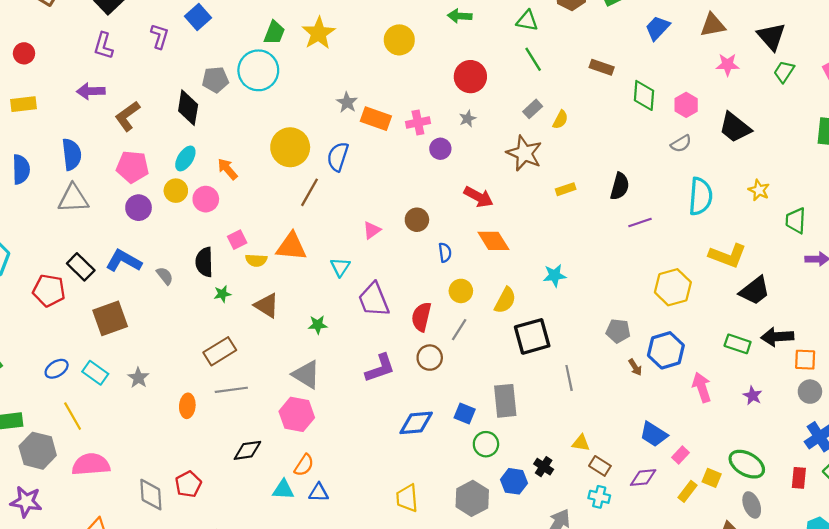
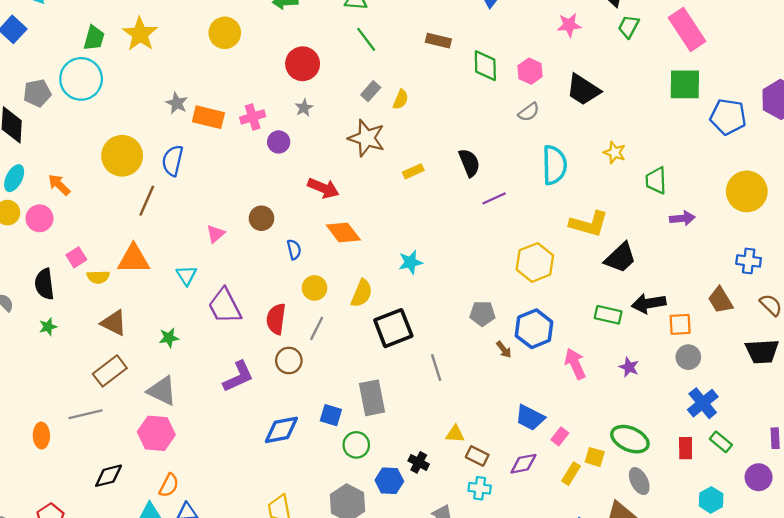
black semicircle: (620, 186) -> (469, 163), turned -32
green star: (222, 294) -> (48, 327), moved
brown rectangle: (220, 351) -> (110, 371), moved

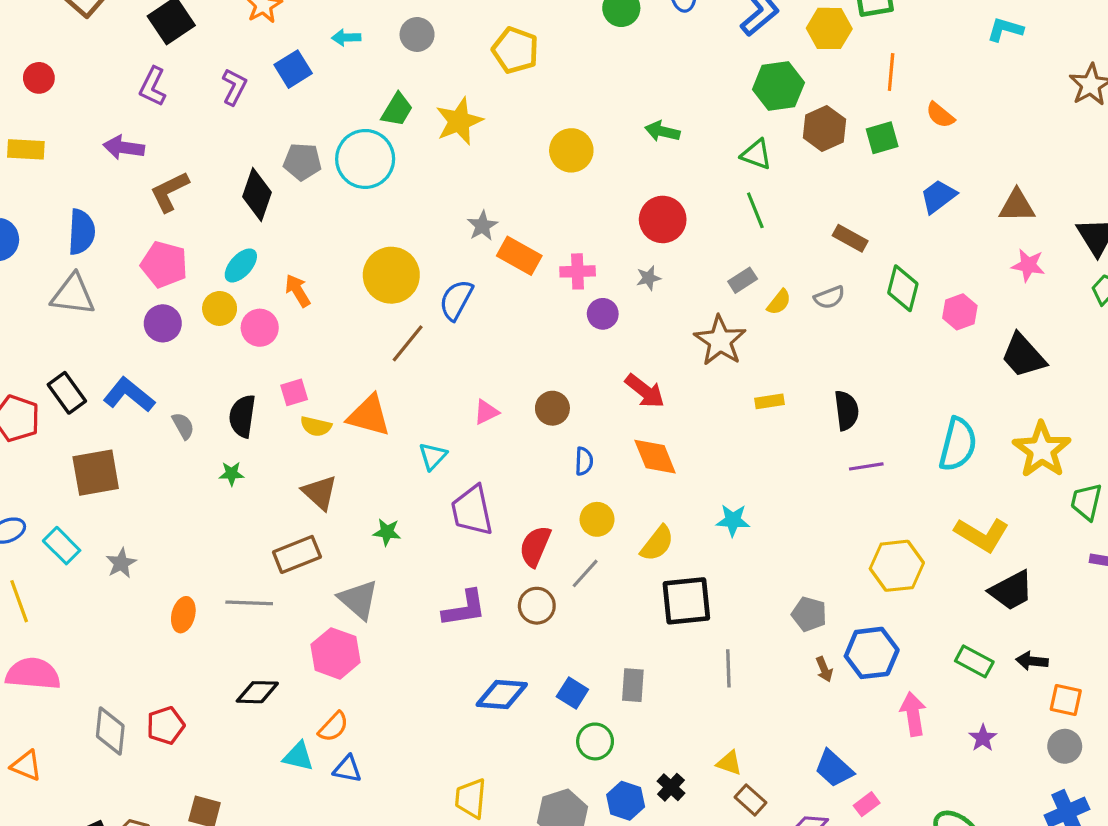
gray semicircle: (529, 112) -> (829, 297), moved
yellow star: (615, 153) -> (1042, 450), size x1.8
black arrow: (649, 303) -> (1032, 661), size x0.7
gray rectangle: (372, 398) -> (633, 685), size x0.7

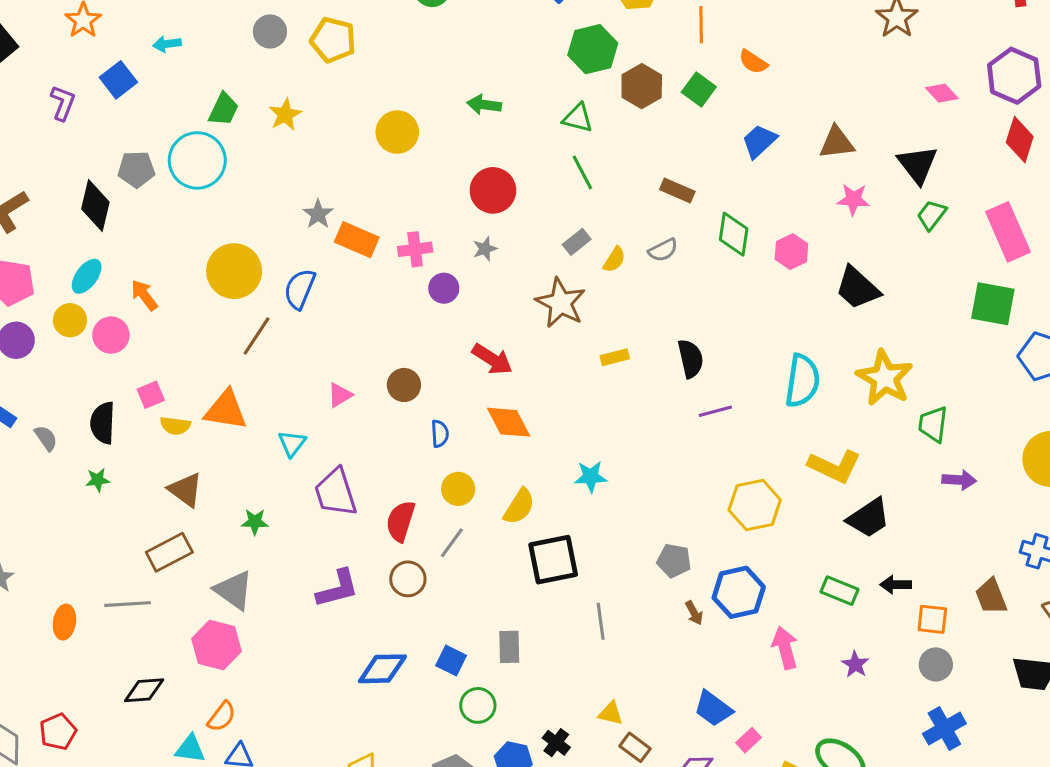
gray circle: (417, 34) -> (270, 32), moved
yellow star: (459, 121) -> (285, 115), size x0.7
green square: (882, 138) -> (699, 90), turned -32

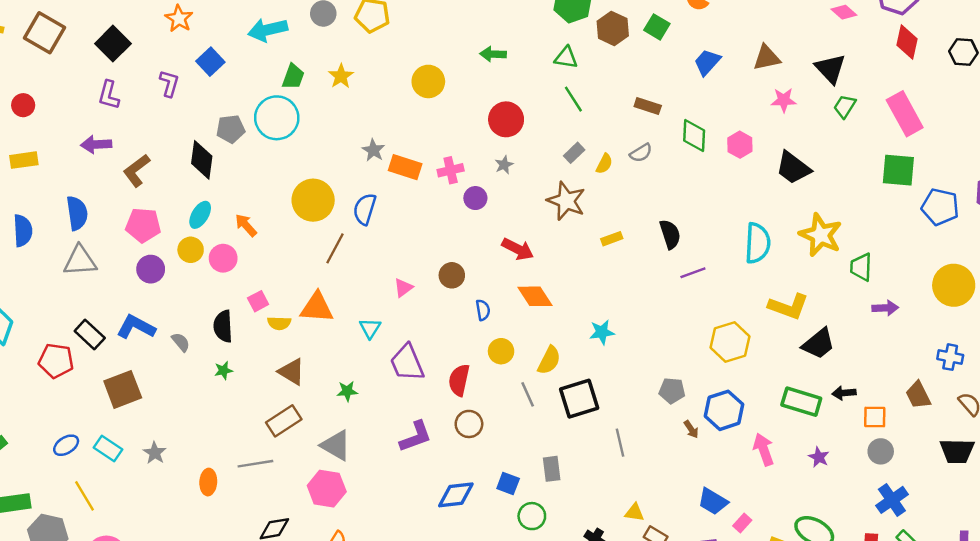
cyan arrow: (167, 44) -> (268, 30), moved, size x1.8
gray line: (452, 543) -> (528, 394), moved, turned -55
green rectangle: (840, 591) -> (801, 402), size x1.4

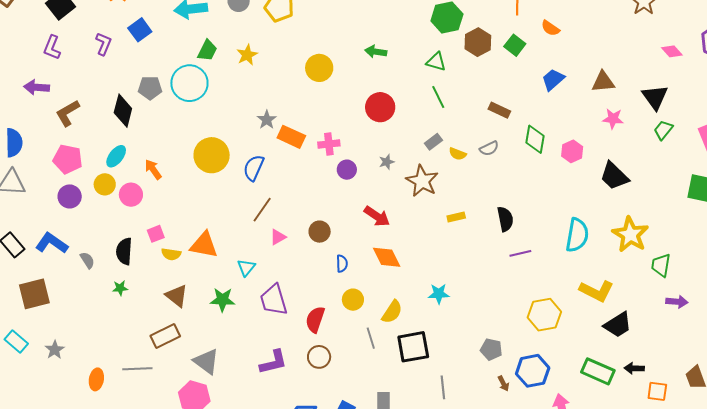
yellow semicircle: (604, 164) -> (458, 154), turned 78
gray star: (504, 165) -> (387, 162), moved
brown line: (335, 248) -> (262, 210), moved
green star: (347, 391) -> (222, 300), moved, size x1.4

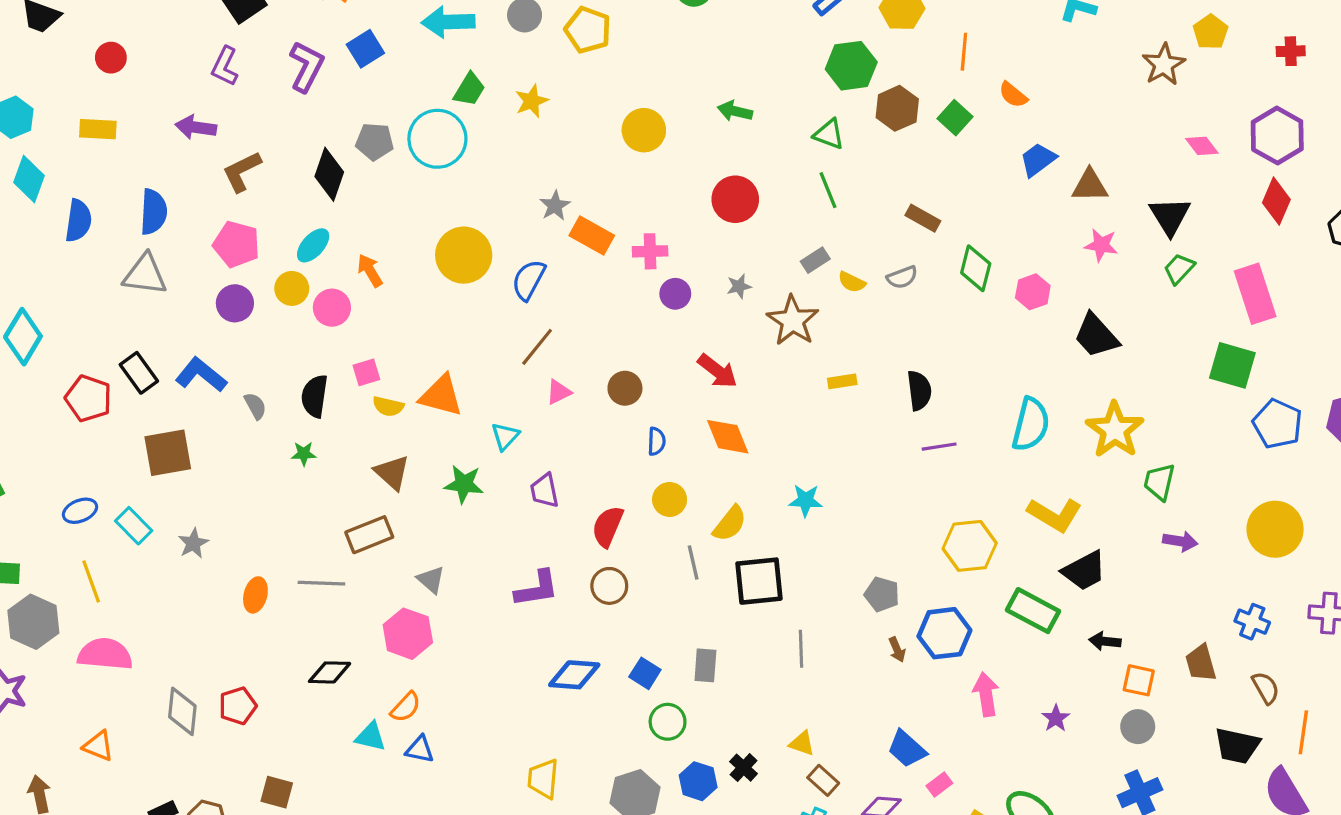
purple L-shape: (103, 44) -> (306, 67), size x1.4
blue trapezoid: (553, 80) -> (1038, 160), moved
purple trapezoid: (274, 300) -> (544, 491), size x0.7
gray triangle: (206, 362) -> (431, 580), size x0.7
green rectangle: (598, 371) -> (1033, 611), moved

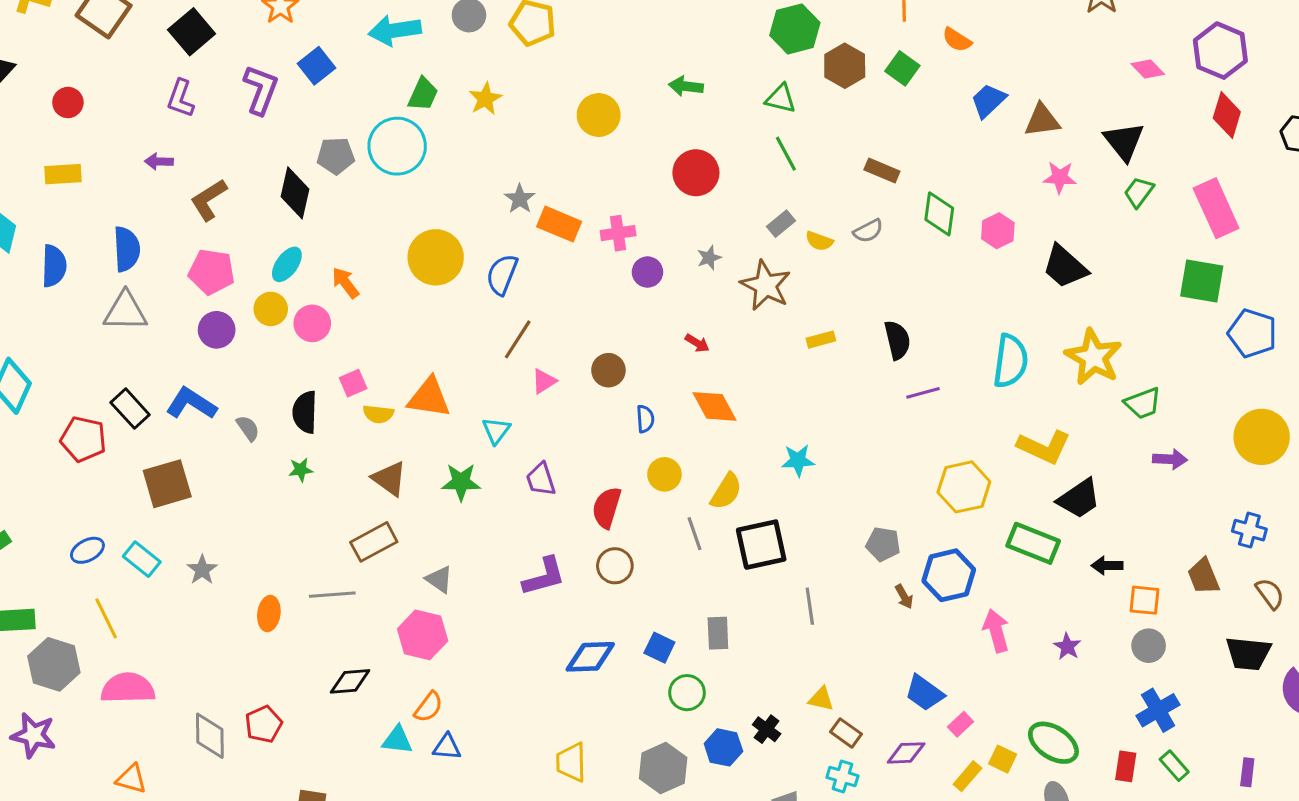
purple arrow: (196, 127) -> (159, 161), size x0.7
red arrow: (717, 371) -> (697, 343), size x0.6
green trapezoid: (1159, 482) -> (1143, 403), turned -117

